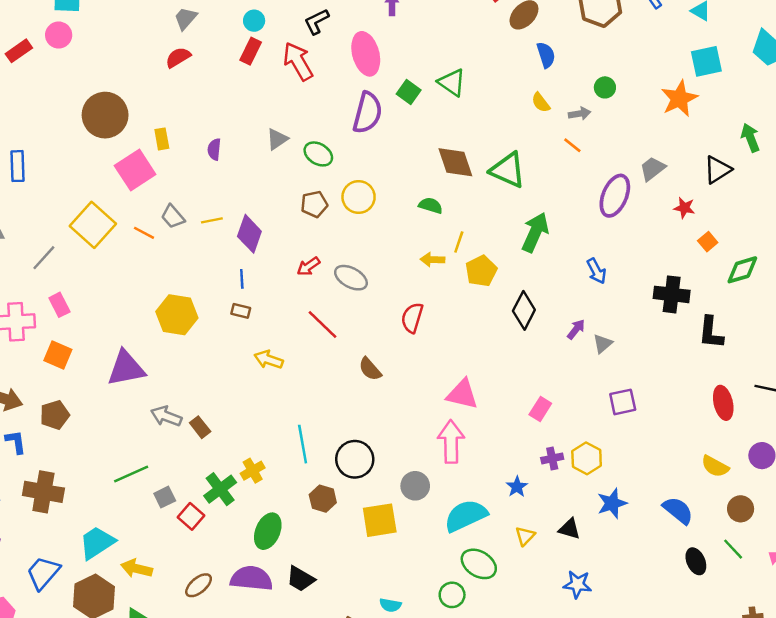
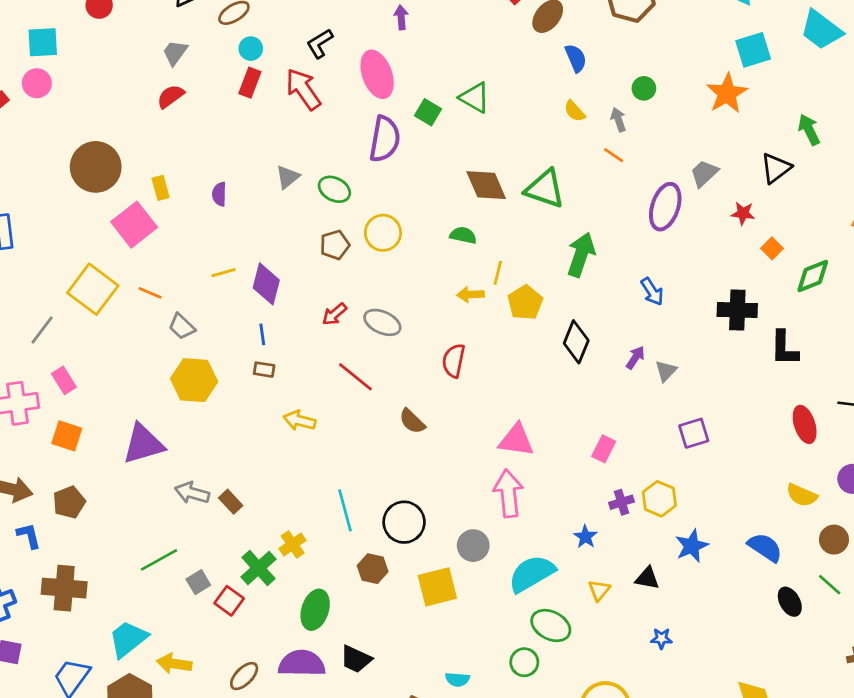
gray arrow: (580, 114) -> (618, 120), turned -95
gray trapezoid: (173, 217) -> (182, 327), moved
blue star: (577, 584) -> (661, 639), size x0.7

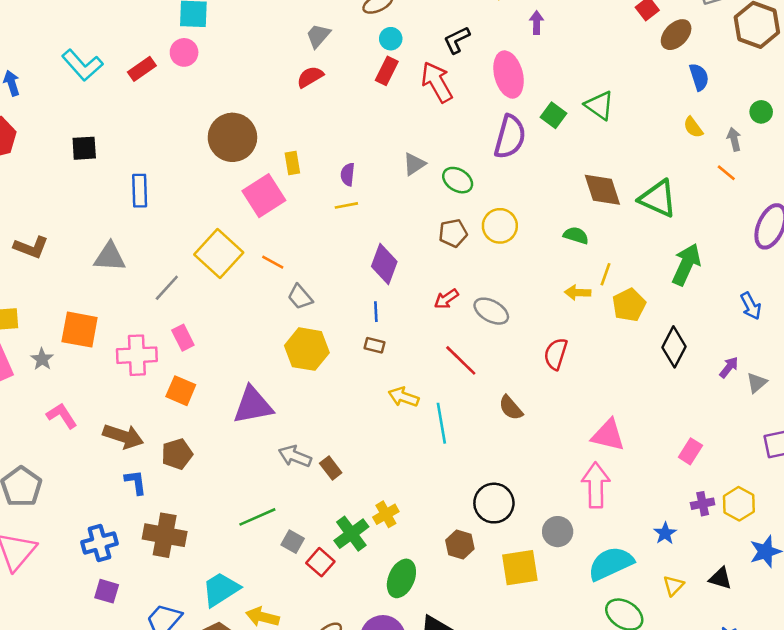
yellow line: (224, 273) -> (346, 205), moved
cyan line: (345, 510) -> (441, 423), moved
gray square: (198, 582) -> (293, 542), turned -35

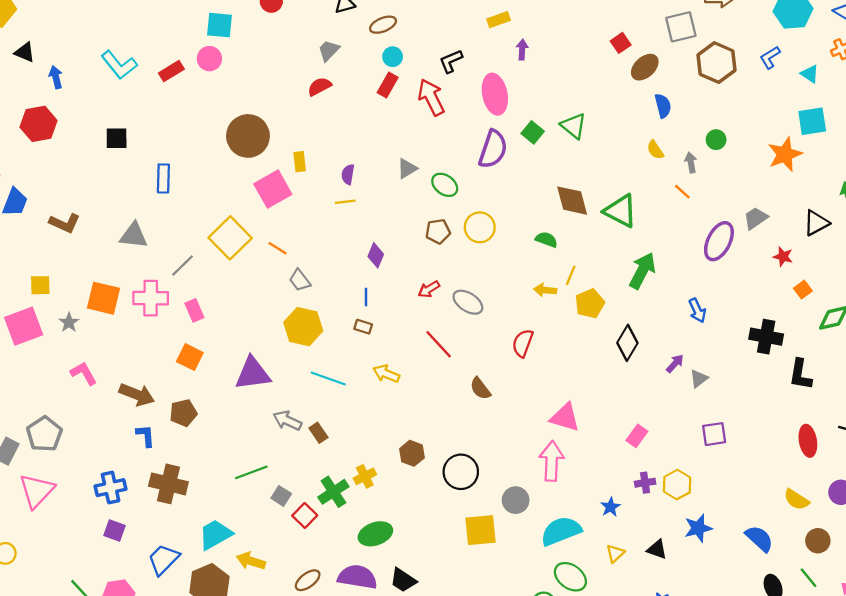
purple diamond: (384, 264) -> (376, 255), size x0.7
pink cross: (137, 355) -> (151, 298), moved
cyan line: (441, 423) -> (328, 378), moved, turned -64
brown hexagon: (460, 544) -> (412, 453), moved
green ellipse: (401, 578) -> (375, 534), turned 44

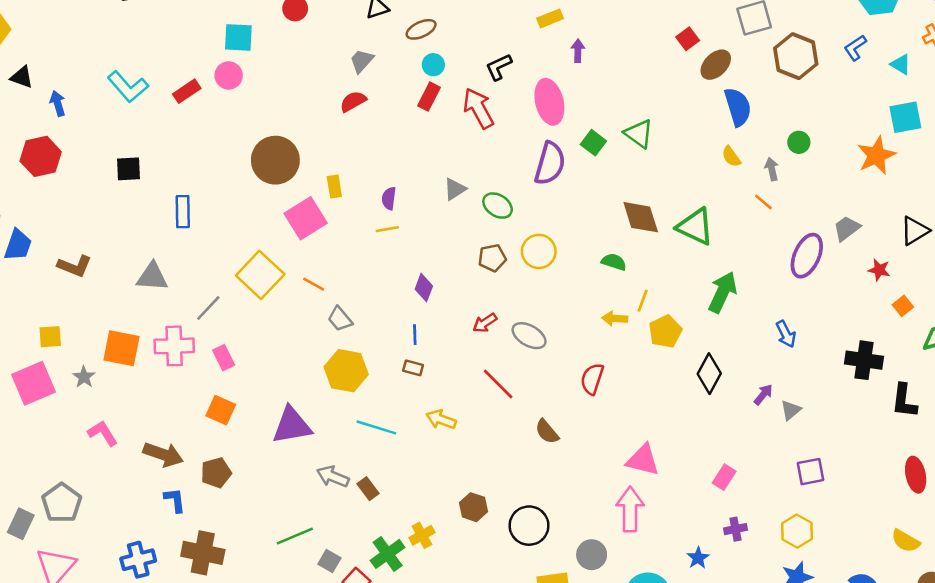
blue semicircle: (663, 106) -> (738, 107), size x1.4
yellow hexagon: (677, 485) -> (797, 531), moved

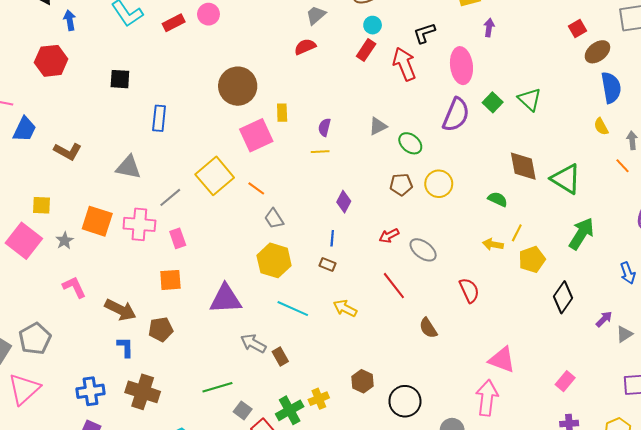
red semicircle: (592, 379) -> (469, 290), turned 130
pink square: (34, 383) -> (24, 241), turned -36
orange square: (221, 410) -> (170, 280), turned -35

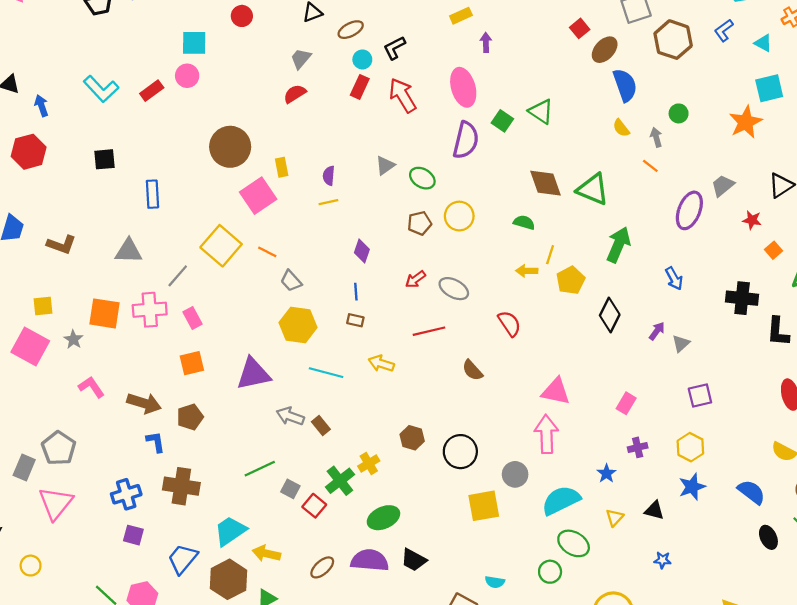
black L-shape: (424, 33) -> (394, 48), moved
red line: (394, 286) -> (429, 331), turned -56

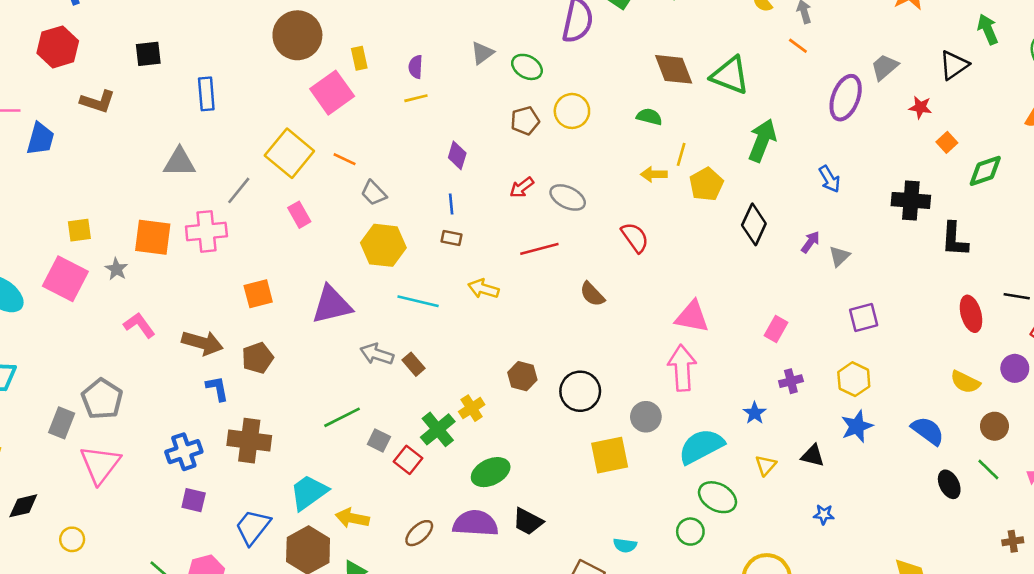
brown L-shape: (61, 245) -> (98, 102), moved
pink rectangle: (193, 318) -> (299, 215), moved

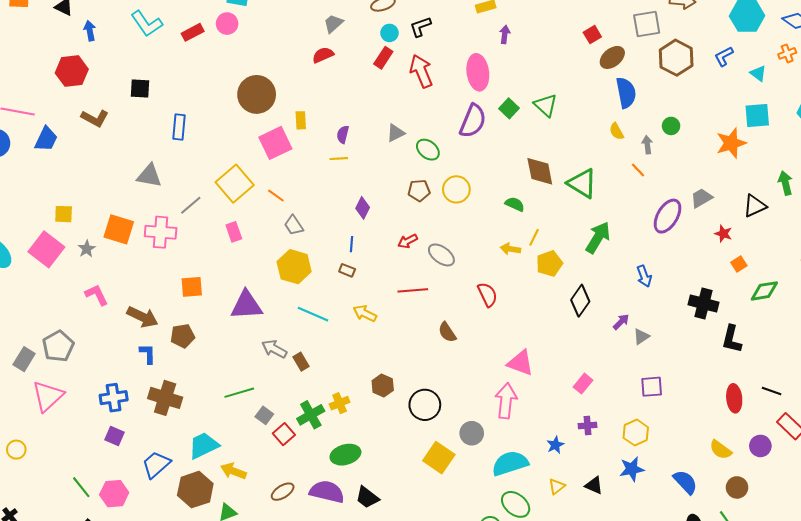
yellow square: (610, 455) -> (439, 458), turned 36

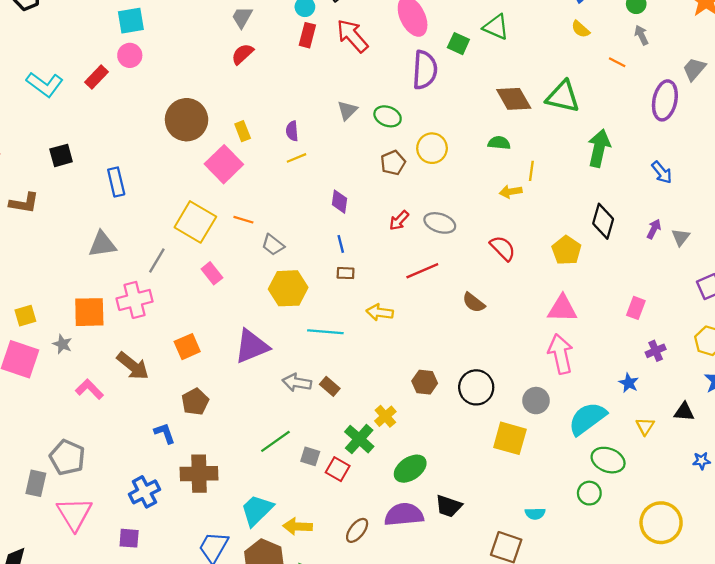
gray arrow: (647, 145) -> (641, 35), moved
yellow pentagon: (549, 264) -> (566, 250), moved
brown arrow: (142, 317) -> (133, 366), moved, turned 32
purple square: (114, 436) -> (129, 538), moved

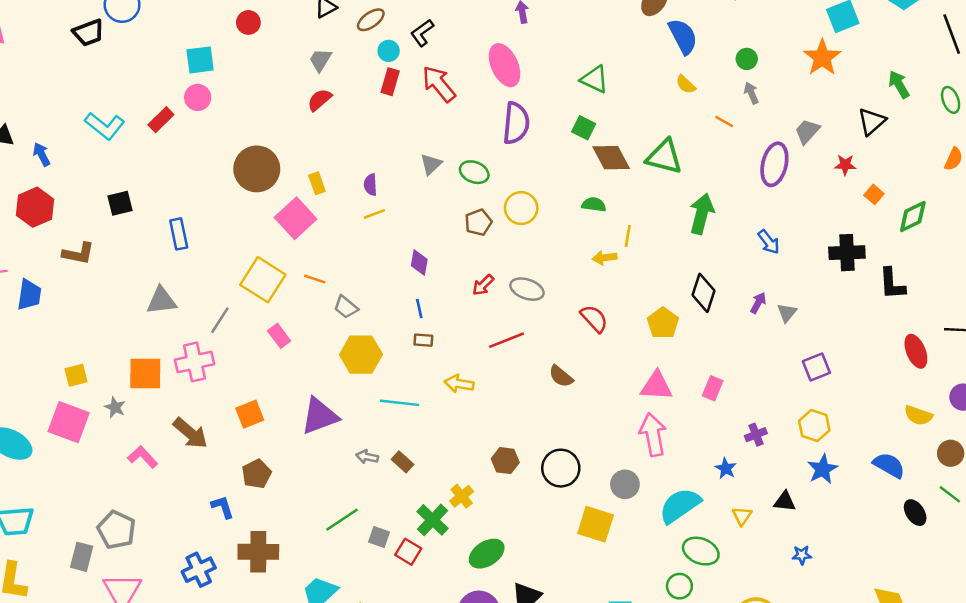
green square: (458, 44) -> (584, 128), moved
pink rectangle: (636, 308) -> (713, 388), moved
gray arrow: (297, 383) -> (367, 457), size x0.7

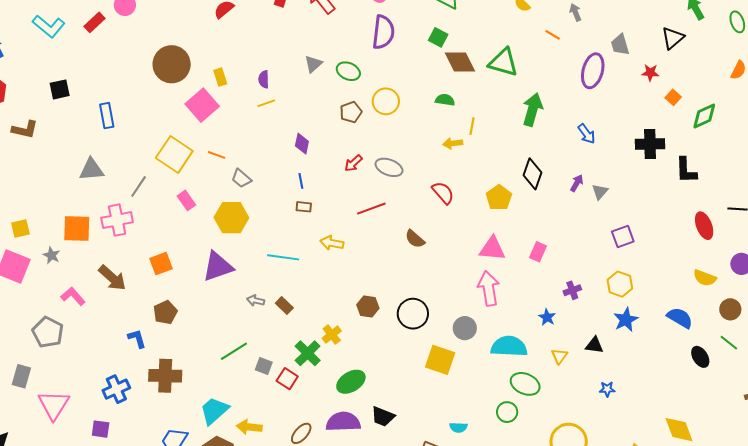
gray trapezoid: (807, 131) -> (620, 45), turned -60
yellow hexagon: (361, 355) -> (231, 218), moved
cyan semicircle: (680, 506) -> (509, 346), turned 36
gray pentagon: (116, 530) -> (48, 332), moved

